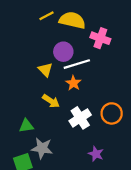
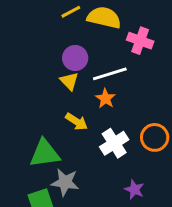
purple circle: (63, 52) -> (75, 58), moved
green triangle: (26, 126) -> (45, 153), size x1.6

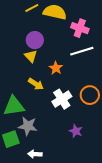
white line: (110, 74) -> (82, 51), moved

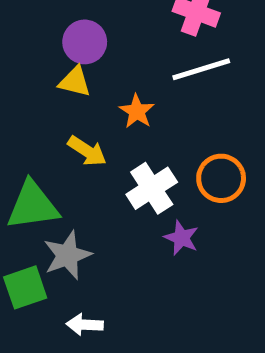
yellow triangle: (31, 56) -> (75, 82), turned -32
gray star: (28, 126) -> (67, 255), turned -30
purple star: (76, 131) -> (181, 238), moved

